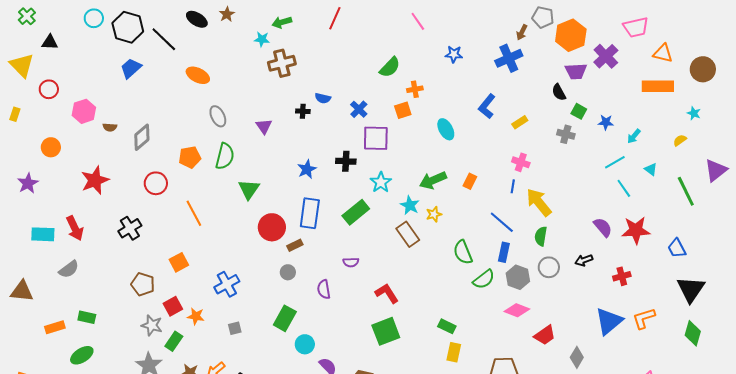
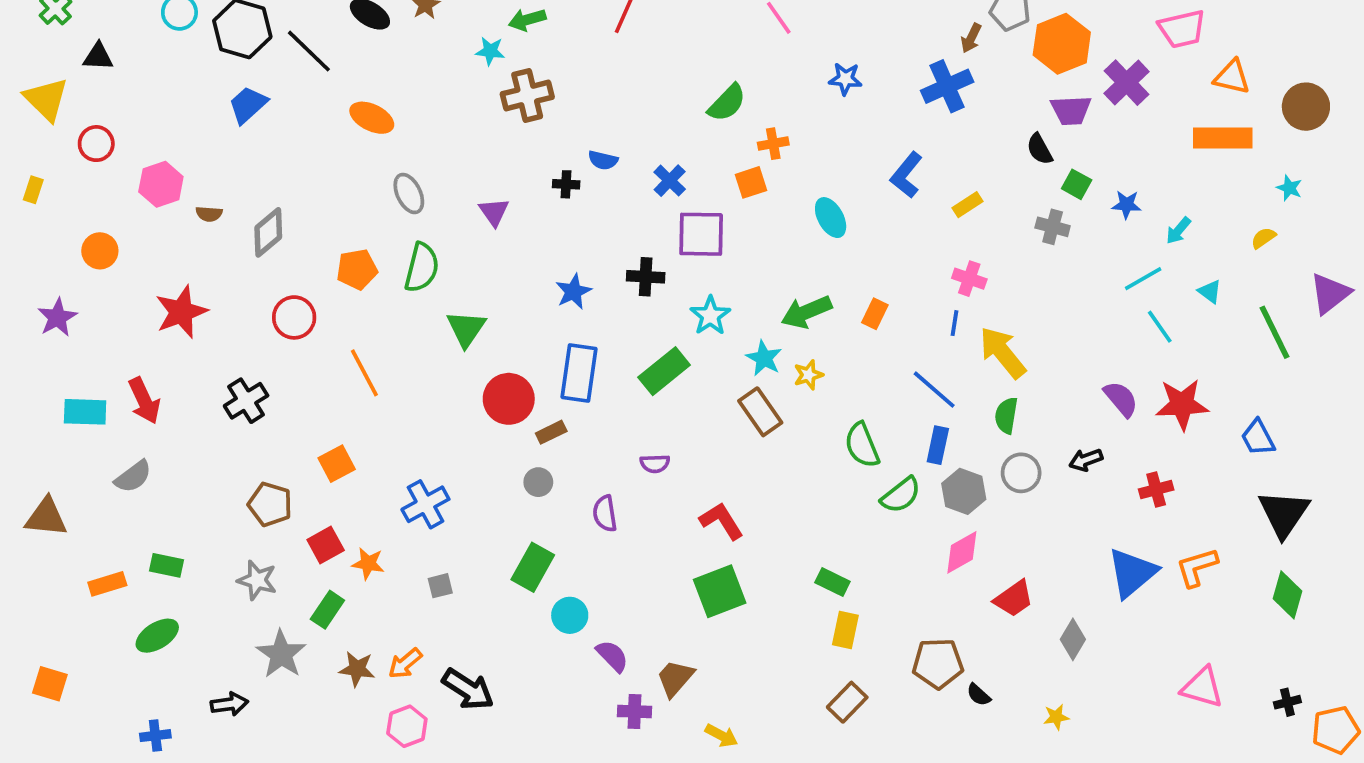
pink diamond: (517, 310) -> (962, 552), turned -50
gray star: (152, 325) -> (257, 580), moved

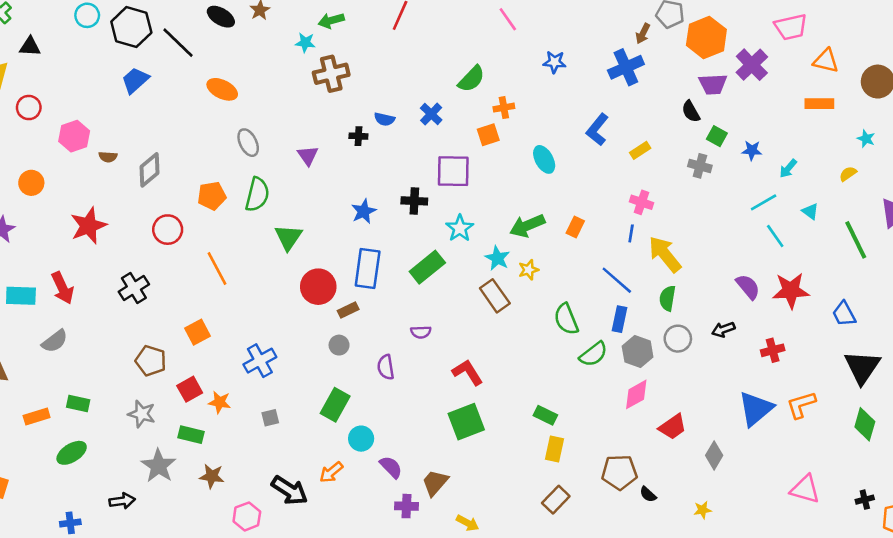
orange rectangle: (1223, 138) -> (819, 104), size x0.7
blue cross: (670, 181) -> (431, 114), moved
green rectangle: (327, 610) -> (191, 435), turned 70
orange arrow: (405, 663) -> (331, 472), moved

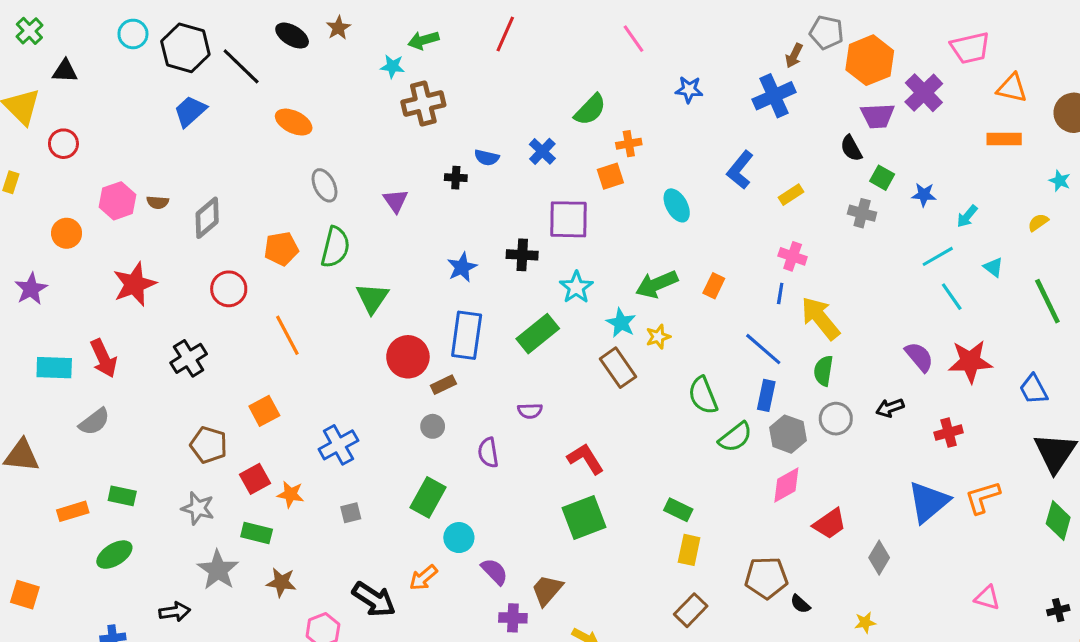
pink hexagon: (74, 136) -> (118, 201), moved
pink triangle: (805, 489) -> (987, 598), size x0.7

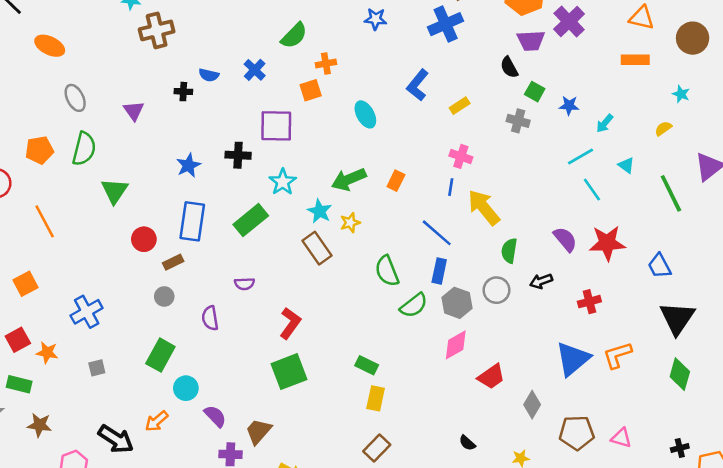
red circle: (408, 357) -> (144, 239), size x0.7
green semicircle: (823, 371) -> (509, 251), moved
red L-shape: (586, 459) -> (290, 323), turned 68
brown pentagon: (766, 578) -> (577, 433), moved

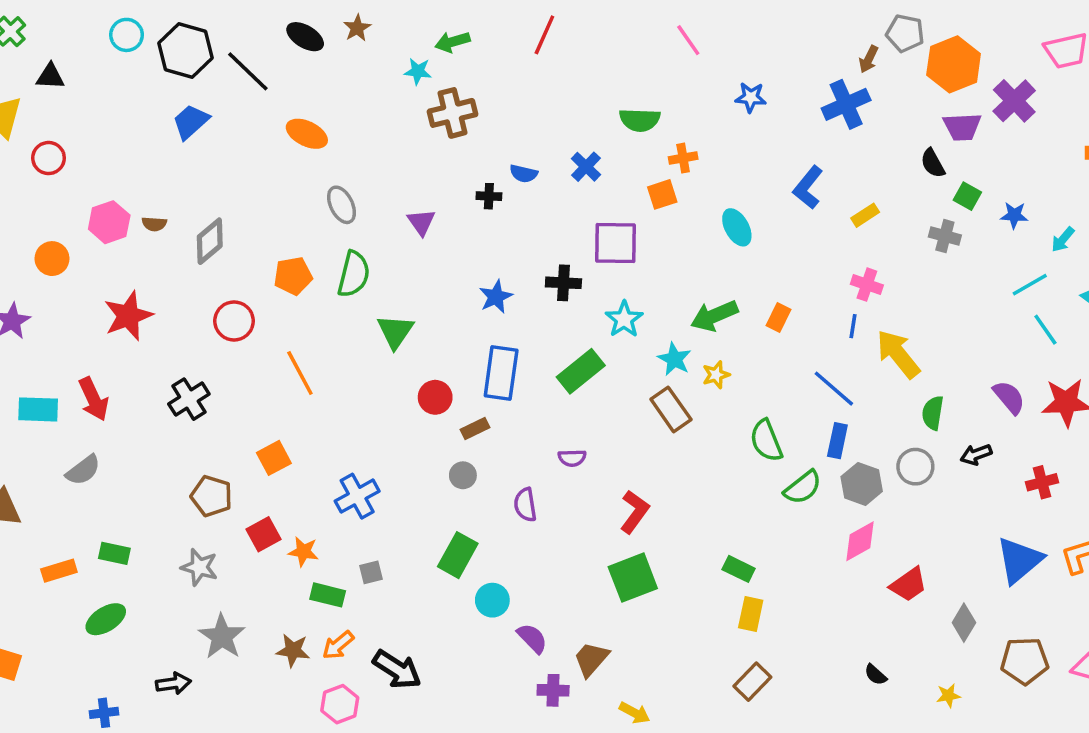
green semicircle: (294, 36) -> (640, 120), turned 48
green rectangle: (19, 384) -> (328, 595), moved
orange arrow: (157, 421) -> (338, 645), moved

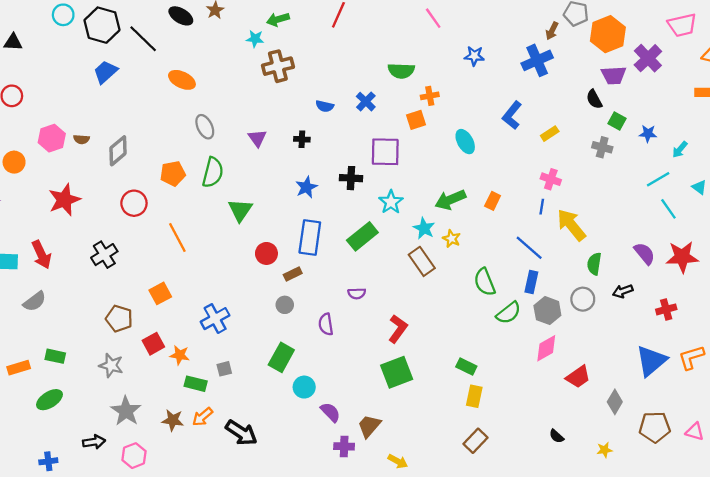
black cross: (489, 196) -> (302, 139), moved
yellow star: (716, 375) -> (451, 239), turned -30
pink hexagon: (340, 704) -> (134, 456), moved

